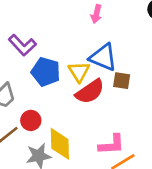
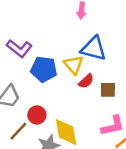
brown square: (122, 81) -> (108, 90), moved
red semicircle: (90, 92) -> (86, 81), size x0.6

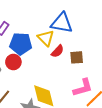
red circle: (37, 115) -> (13, 62), moved

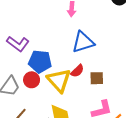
blue triangle: (62, 23) -> (83, 42), turned -30
yellow triangle: (46, 38) -> (59, 80), moved, size x1.4

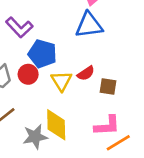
blue triangle: (83, 42) -> (89, 25), moved
yellow triangle: (59, 80) -> (61, 81), size x0.7

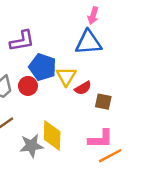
purple L-shape: (19, 27) -> (22, 41), turned -60
yellow triangle: (61, 81) -> (66, 76), moved

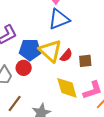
yellow triangle: (66, 76) -> (50, 51), size x1.4
yellow diamond: (52, 135) -> (67, 88), moved

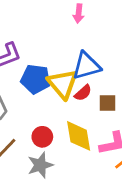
blue triangle: (59, 19) -> (86, 66), moved
red circle: (24, 68) -> (42, 137), moved

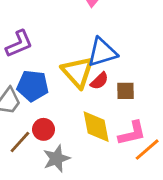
blue pentagon: (36, 79) -> (33, 86), moved
red circle: (42, 137) -> (44, 129), moved

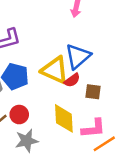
blue triangle: (102, 52) -> (78, 56), turned -32
yellow triangle: (78, 72) -> (55, 70), turned -32

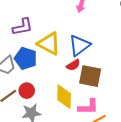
yellow triangle: (55, 70) -> (49, 44), moved
brown square: (93, 92) -> (90, 76), size x1.6

